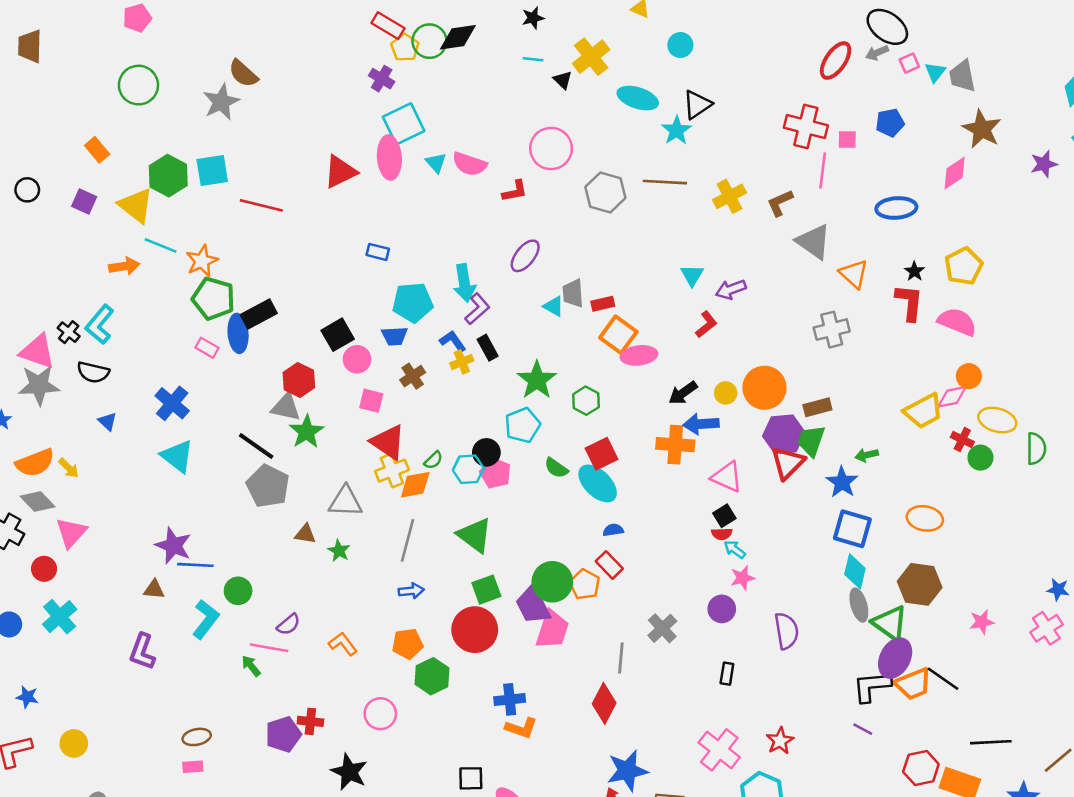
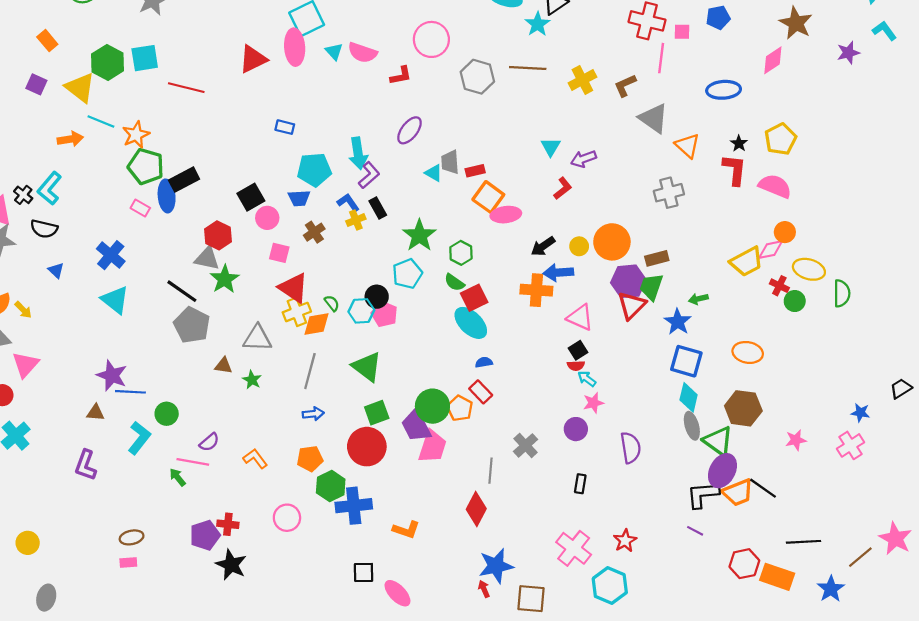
green semicircle: (433, 460) -> (332, 303), turned -84
green semicircle: (556, 468) -> (454, 282), moved
blue cross: (510, 699) -> (354, 506), moved, size x1.4
black star: (349, 772) -> (231, 565), moved

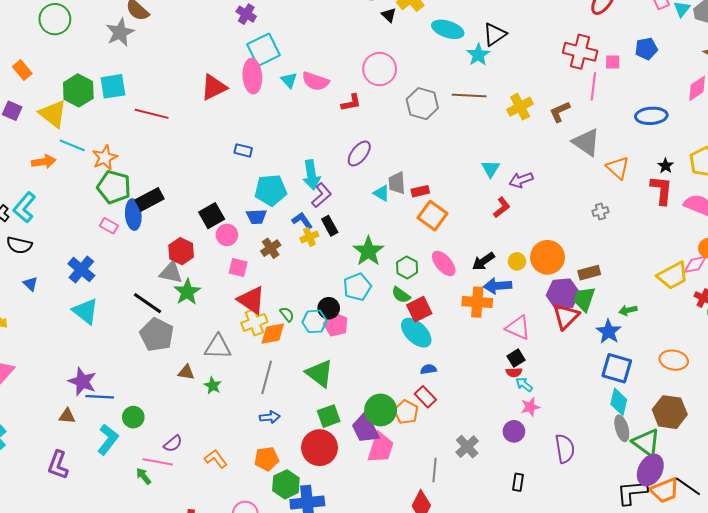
gray cross: (669, 193) -> (600, 212), size x0.6
pink ellipse: (506, 215) -> (444, 263), moved, turned 56

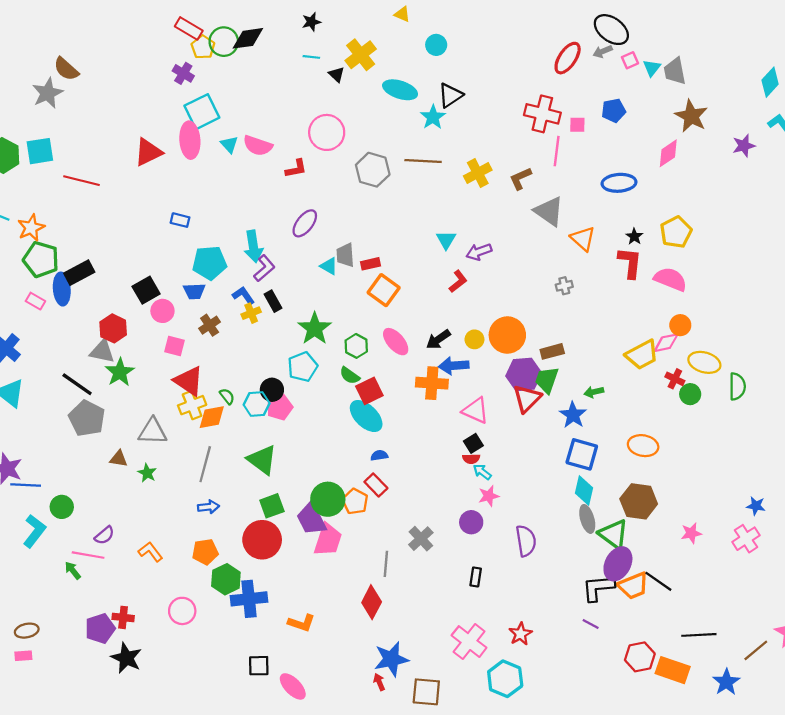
pink pentagon: (336, 324) -> (280, 407), turned 30

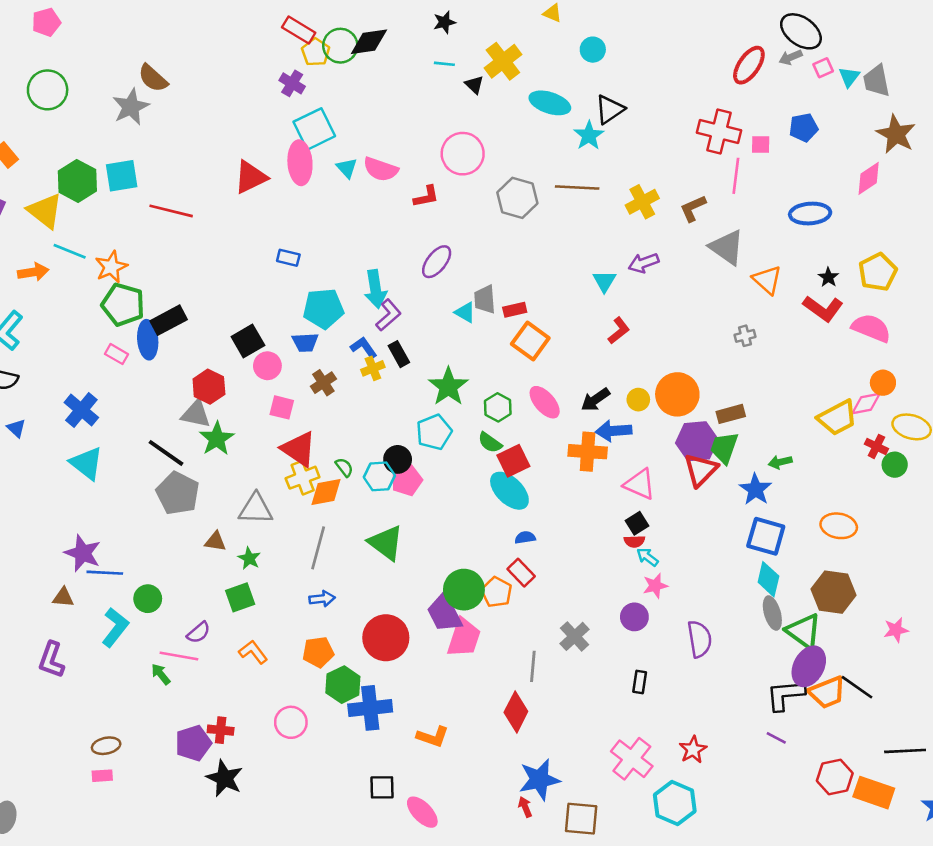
purple arrow: (479, 252) -> (644, 263), moved
red L-shape: (630, 263) -> (823, 308), turned 120
green square: (272, 506) -> (240, 597), moved

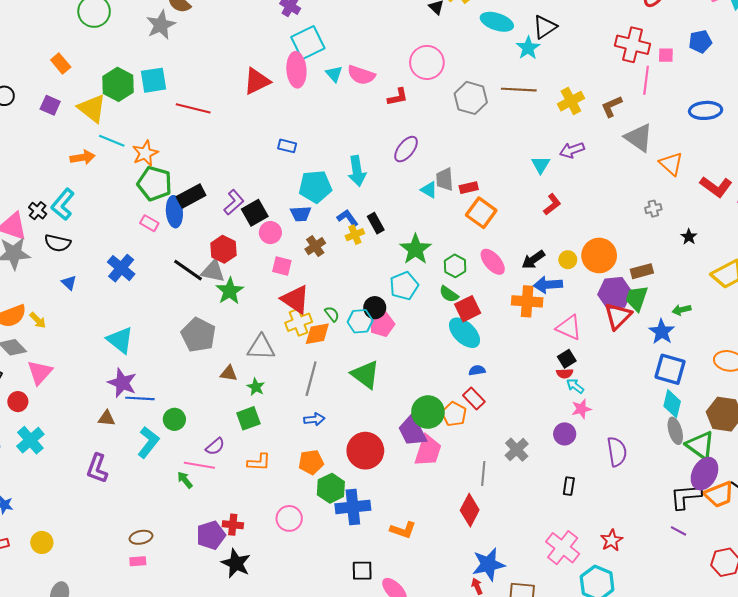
black star: (828, 277) -> (689, 237), moved
purple L-shape: (388, 315) -> (234, 202), moved
black line: (166, 453) -> (188, 270), moved
cyan triangle: (87, 463) -> (120, 340), moved
orange L-shape: (253, 652) -> (259, 462), turned 130

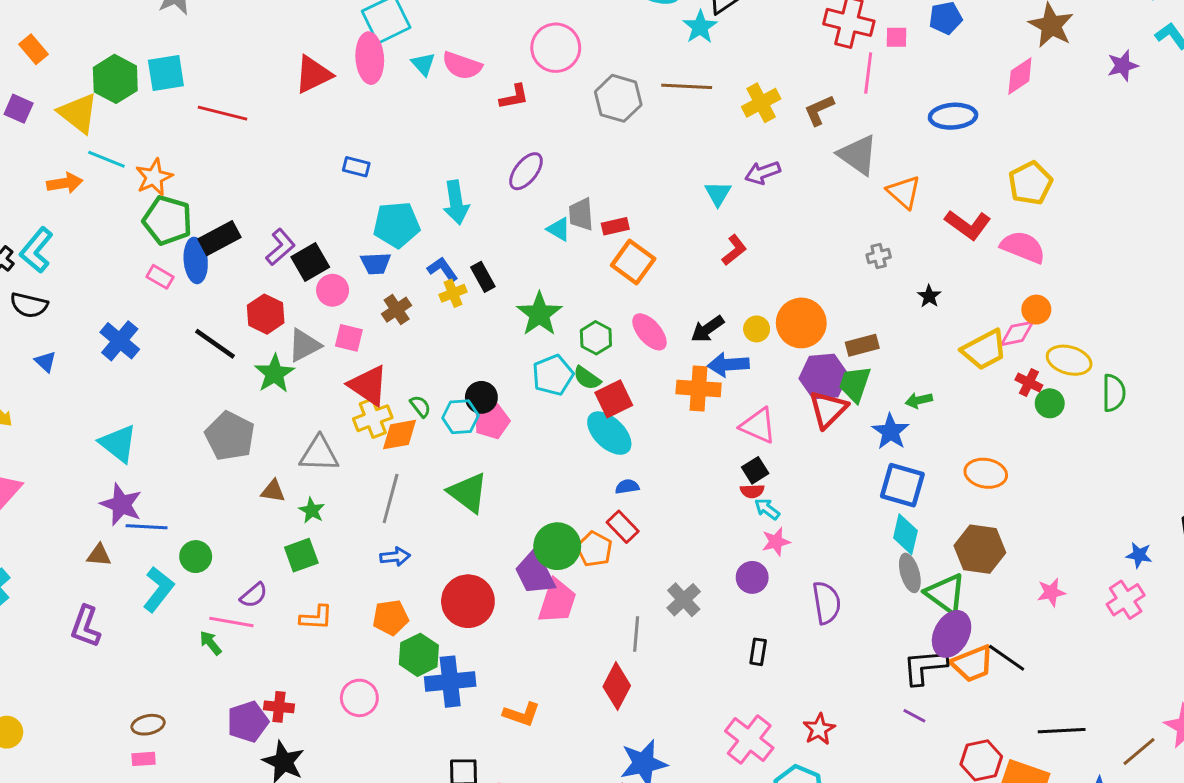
gray triangle: (213, 271) -> (304, 345), moved, turned -40
cyan pentagon: (404, 286) -> (553, 375), moved

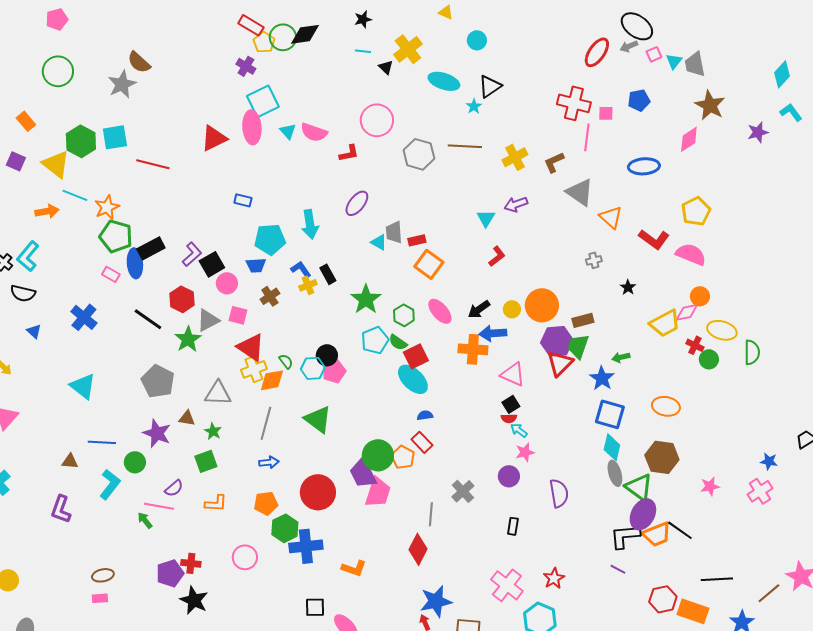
cyan star: (700, 27) -> (474, 106), size x0.7
purple star: (121, 504) -> (157, 433), moved

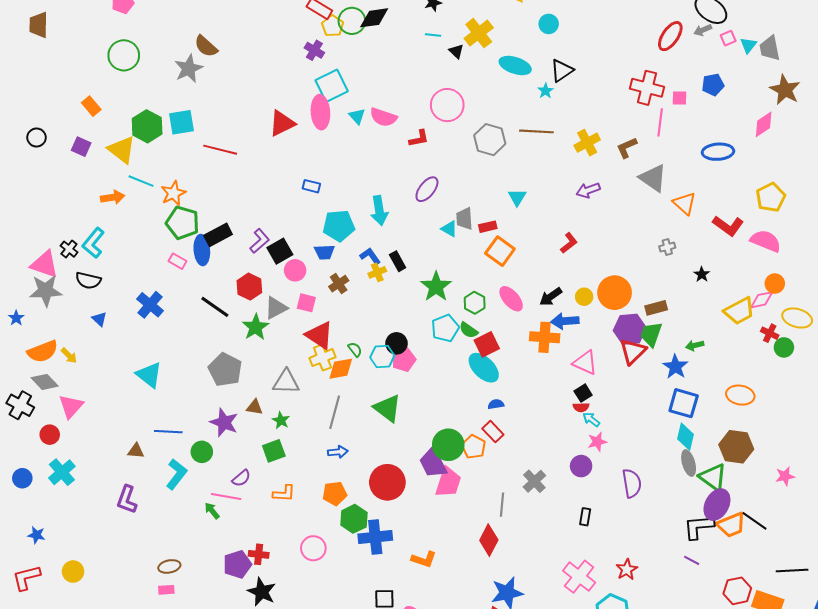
cyan triangle: (486, 218) -> (517, 197), moved

